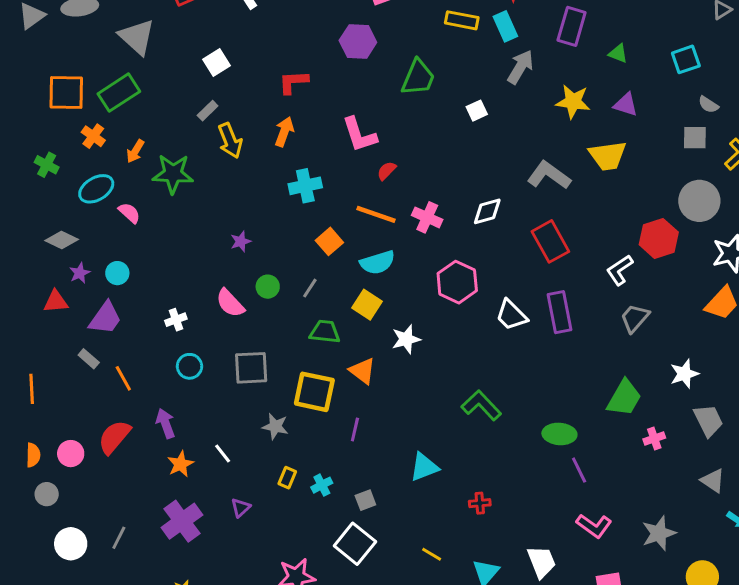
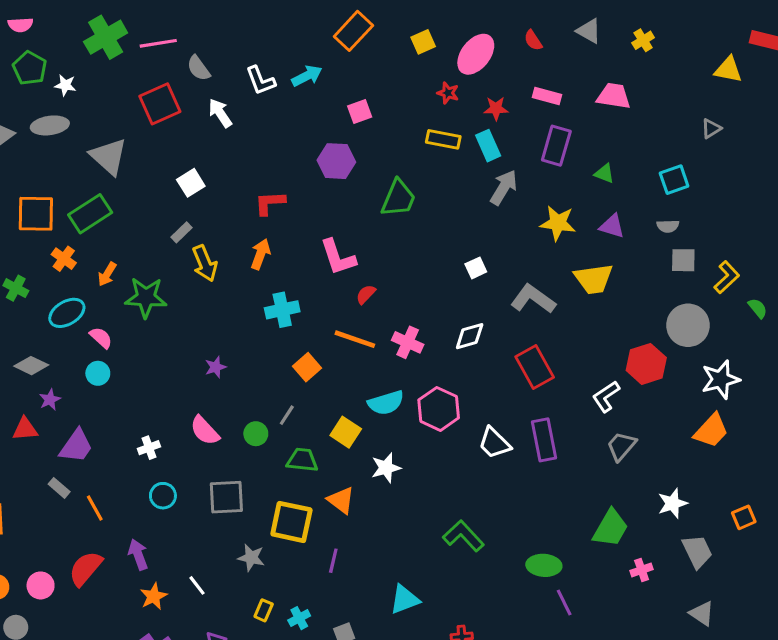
gray semicircle: (708, 105) -> (668, 226), moved, turned -35
white square: (477, 111) -> (476, 268), moved
cyan semicircle: (378, 263) -> (386, 403), moved
cyan circle: (117, 273) -> (98, 373), moved
green circle: (268, 287) -> (256, 434), moved

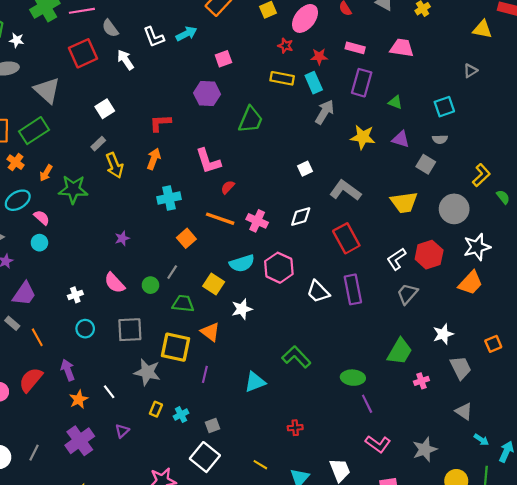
gray square: (683, 260) -> (426, 164), moved, turned 30
yellow trapezoid: (594, 279) -> (404, 202), moved
red hexagon: (646, 364) -> (429, 255), moved
gray star: (251, 558) -> (147, 372), size x1.4
cyan triangle: (405, 599) -> (255, 382), moved

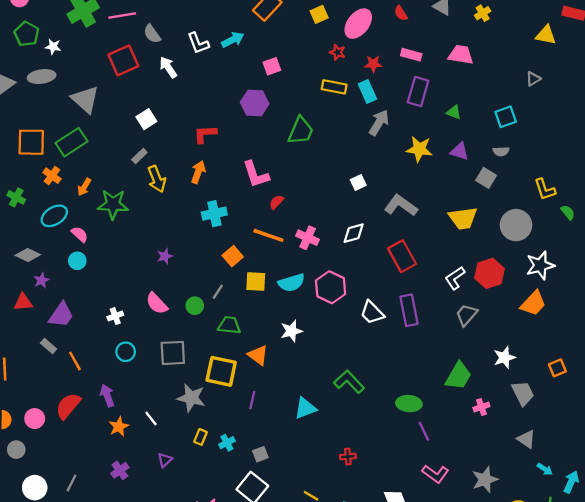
yellow L-shape: (481, 175) -> (545, 189), turned 115
yellow square: (214, 284) -> (256, 281), moved, turned -30
purple cross: (80, 441) -> (120, 470), size x0.6

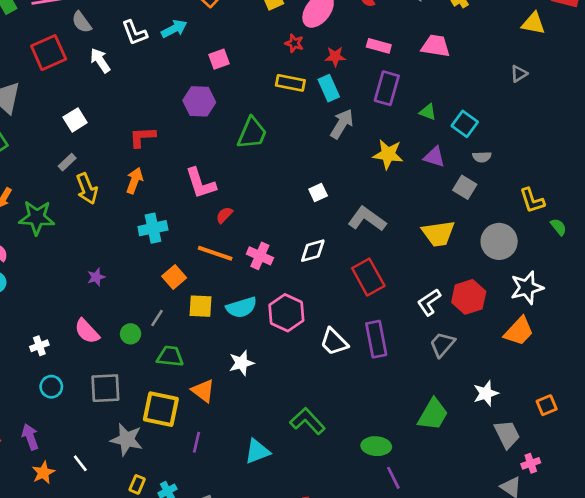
cyan square: (506, 117) -> (465, 124), moved, turned -35
pink cross: (481, 407) -> (531, 463), moved

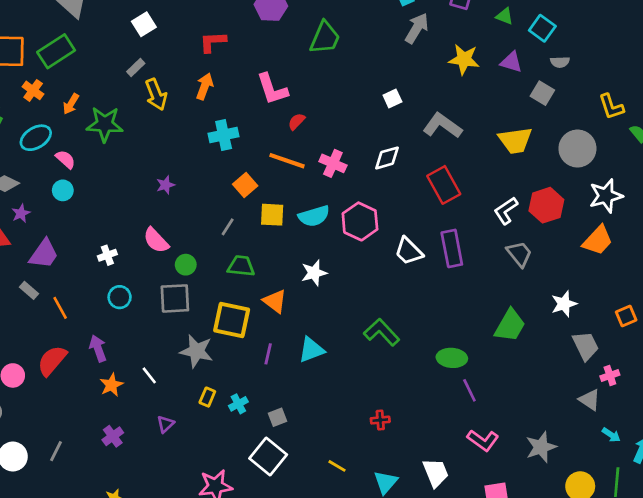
green circle: (131, 334) -> (186, 265), moved
gray trapezoid: (442, 344) -> (519, 254), turned 100
cyan triangle: (257, 451) -> (311, 350), moved

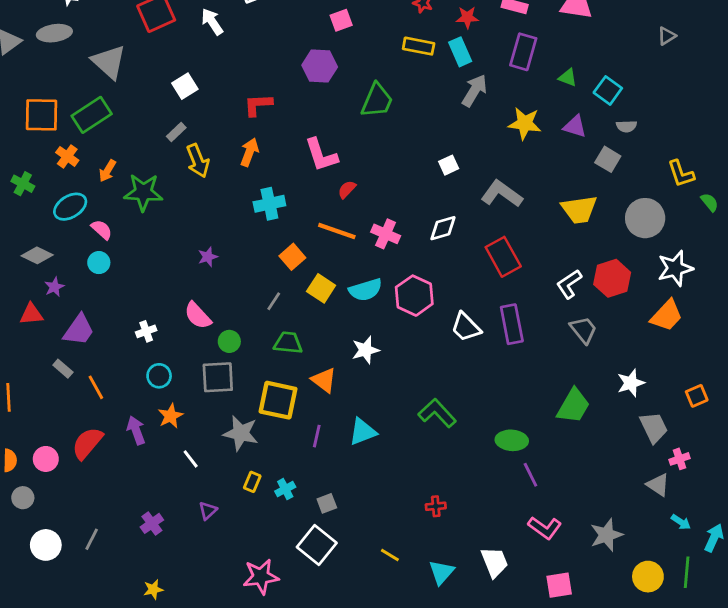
yellow square: (272, 215) -> (321, 288), turned 30
orange star: (111, 385) -> (171, 416), moved

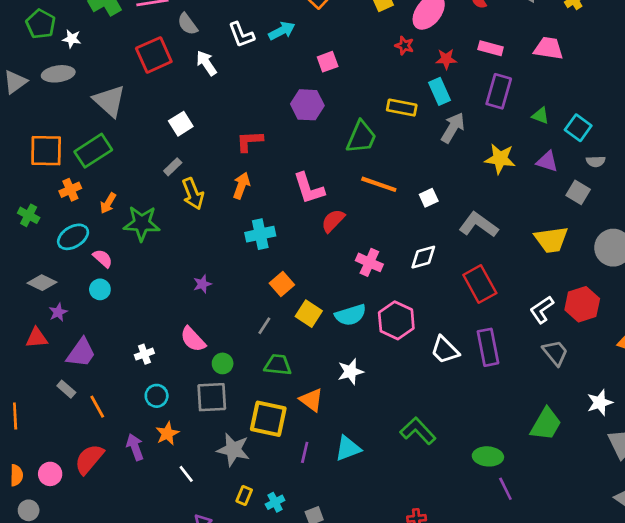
yellow rectangle: (419, 46) -> (402, 108), moved
orange cross: (67, 156) -> (70, 190), turned 30
red semicircle: (347, 189) -> (333, 221), size x1.4
orange line: (337, 231) -> (379, 184), moved

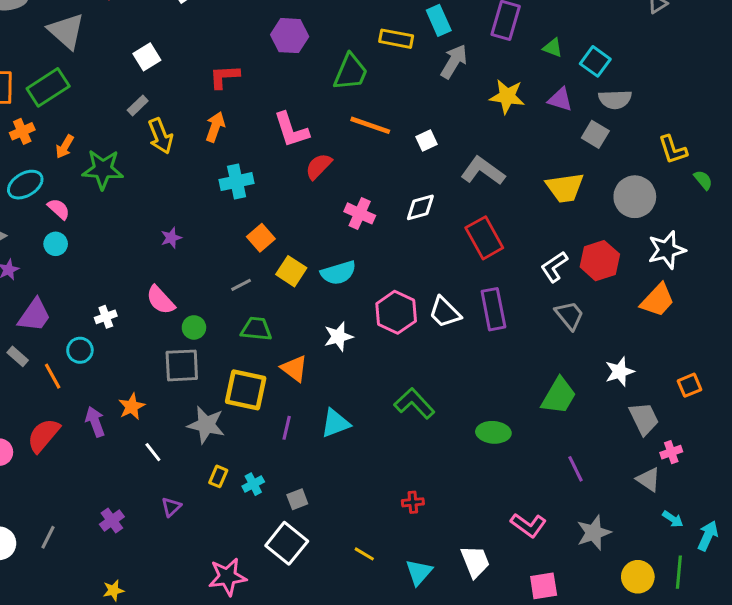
gray semicircle: (596, 161) -> (615, 99), size x1.5
pink hexagon: (396, 320) -> (396, 312), moved
gray line: (264, 326) -> (241, 285), turned 30
cyan circle: (157, 396) -> (80, 350), moved
purple line: (505, 489) -> (576, 469), moved

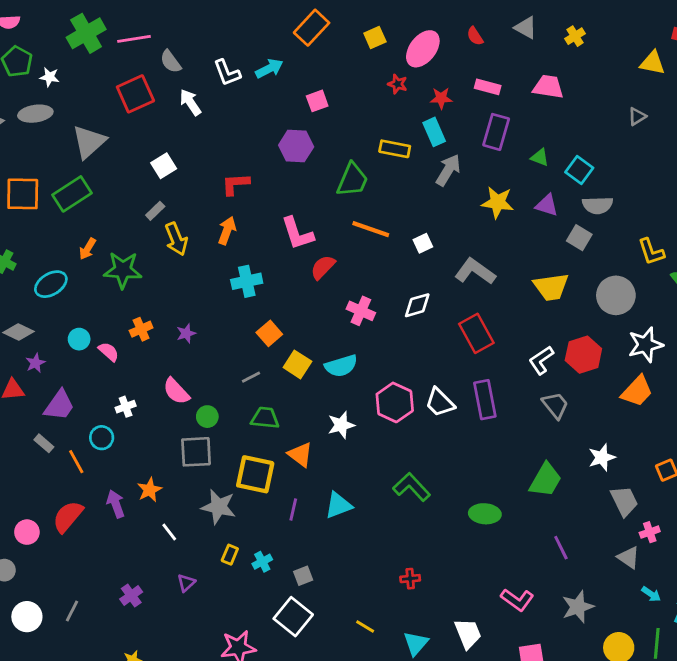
gray triangle: (66, 31) -> (89, 142), turned 36
orange cross: (22, 131) -> (141, 329), moved
pink semicircle: (59, 209) -> (109, 352), moved

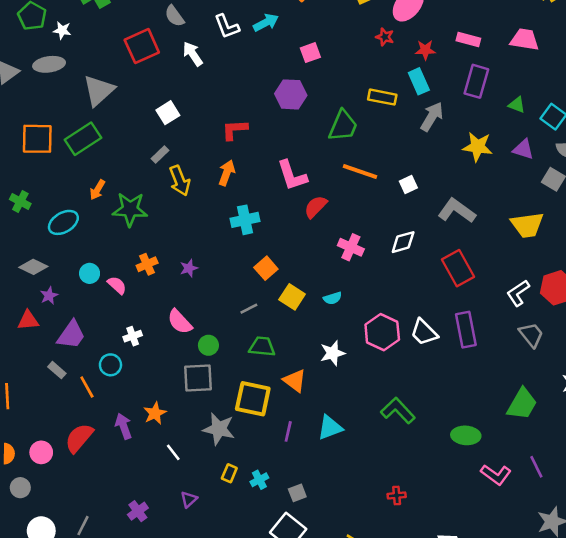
cyan semicircle: (341, 366) -> (333, 298), size x0.6
pink L-shape: (517, 600) -> (496, 475), moved

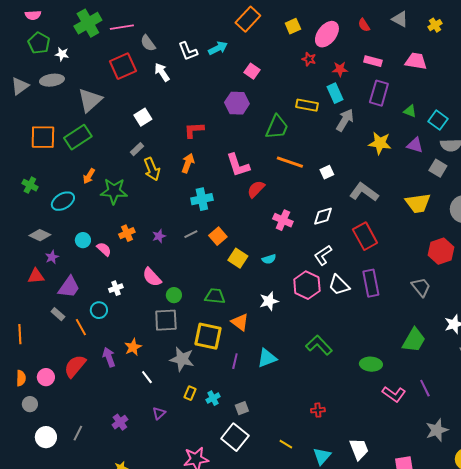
pink square: (310, 53) -> (252, 71), turned -35
white L-shape: (518, 293) -> (323, 255), moved
gray line: (249, 309) -> (191, 234), moved

